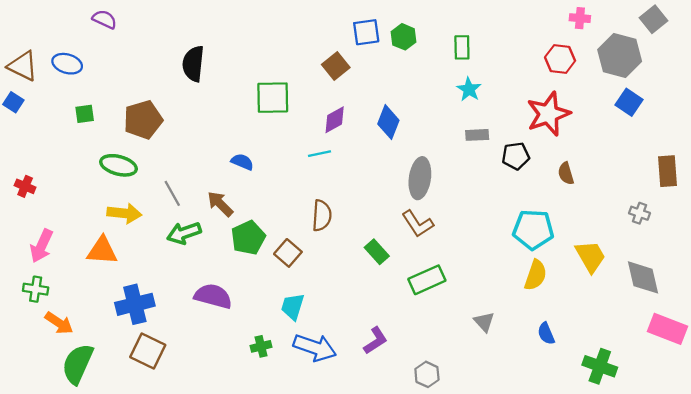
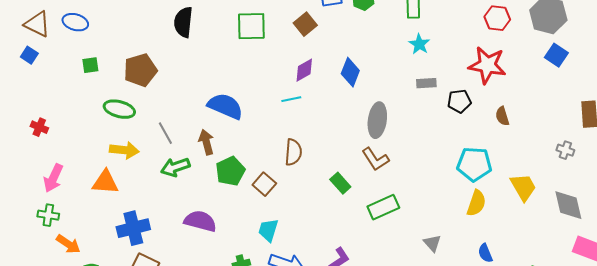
green square: (273, 98) -> (251, 26), moved
red star: (548, 114) -> (487, 65), turned 30
blue semicircle: (242, 162) -> (225, 106), size x1.8
brown arrow: (220, 204) -> (206, 142), turned 30

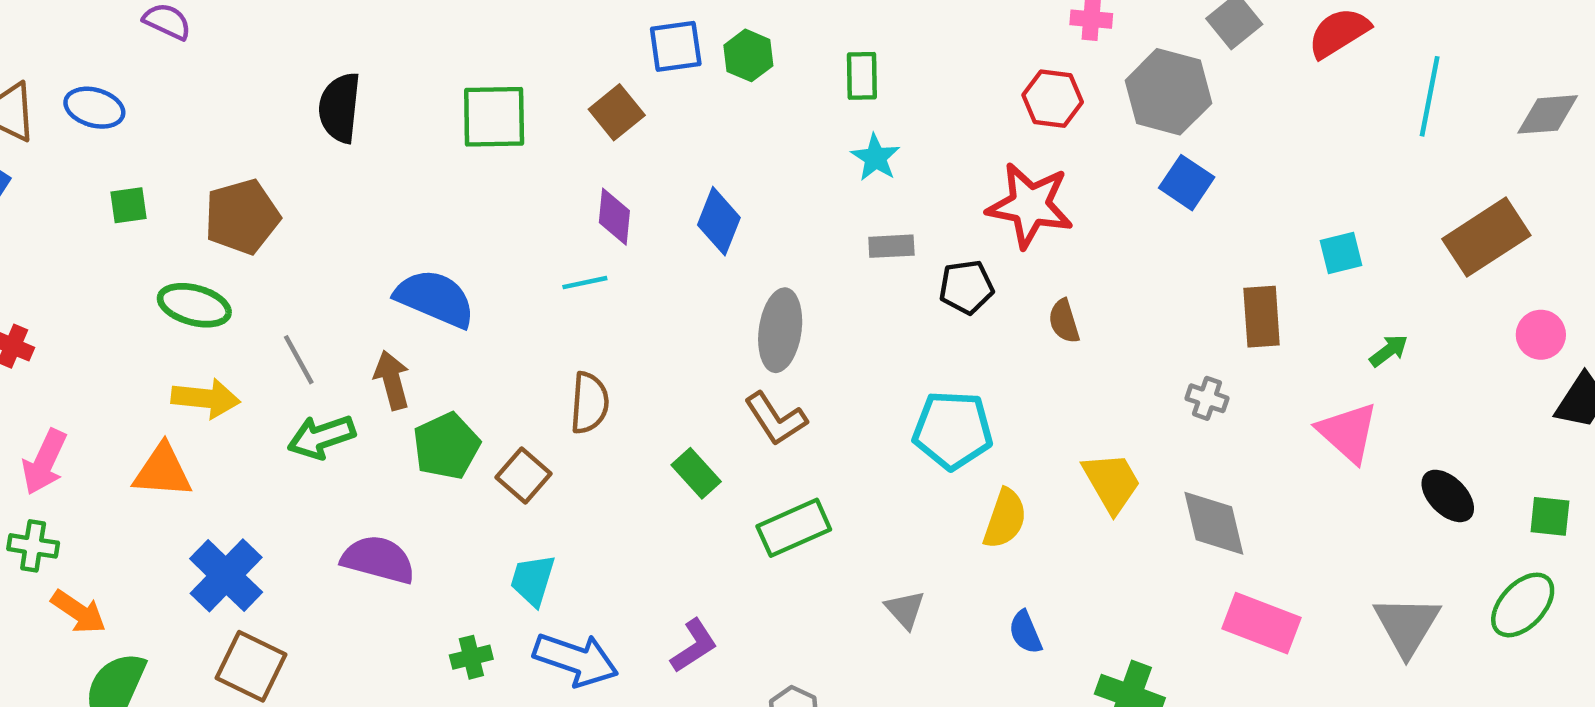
purple diamond: (304, 70) -> (614, 217), turned -55
cyan pentagon: (474, 164) -> (953, 430), moved
blue cross: (133, 228) -> (226, 575), turned -32

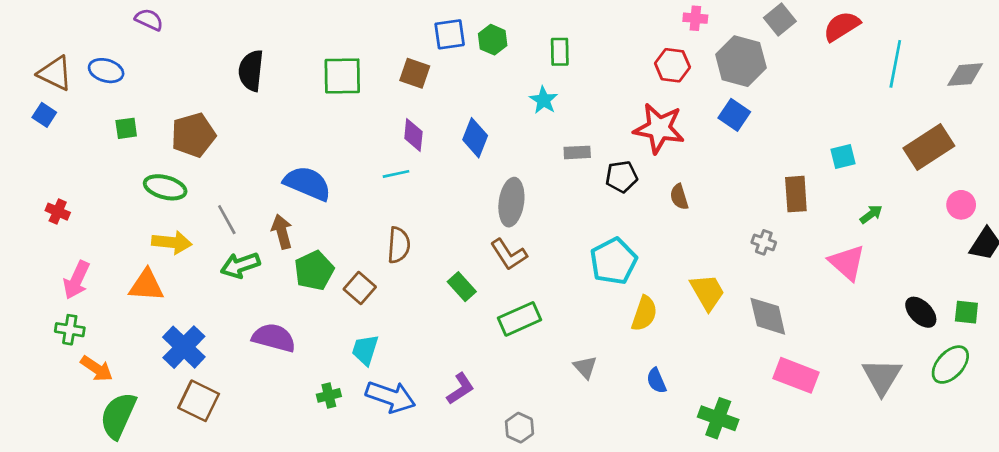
brown square: (617, 112) -> (415, 73), turned -32
cyan star: (876, 158) -> (544, 100), moved
blue square: (1187, 183) -> (734, 115), moved
cyan pentagon: (953, 430) -> (613, 261), turned -30
black ellipse: (1448, 496) -> (921, 312), moved

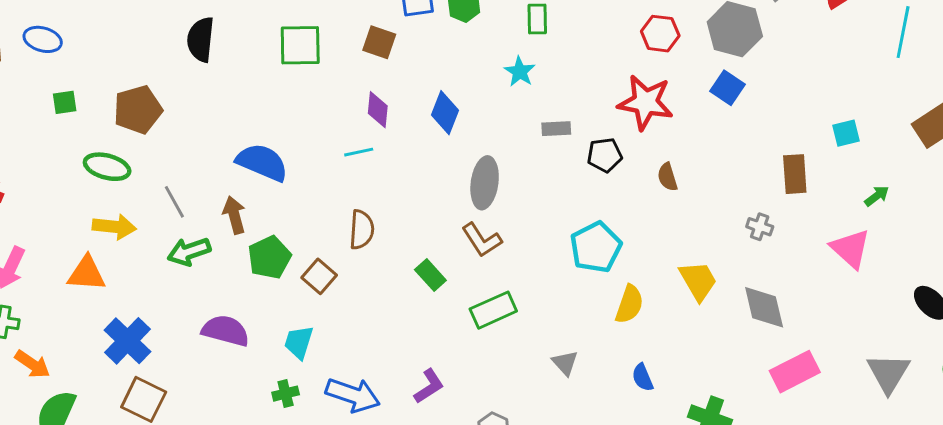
cyan trapezoid: (365, 350) -> (299, 342), moved
pink rectangle: (796, 375) -> (795, 372), turned -48

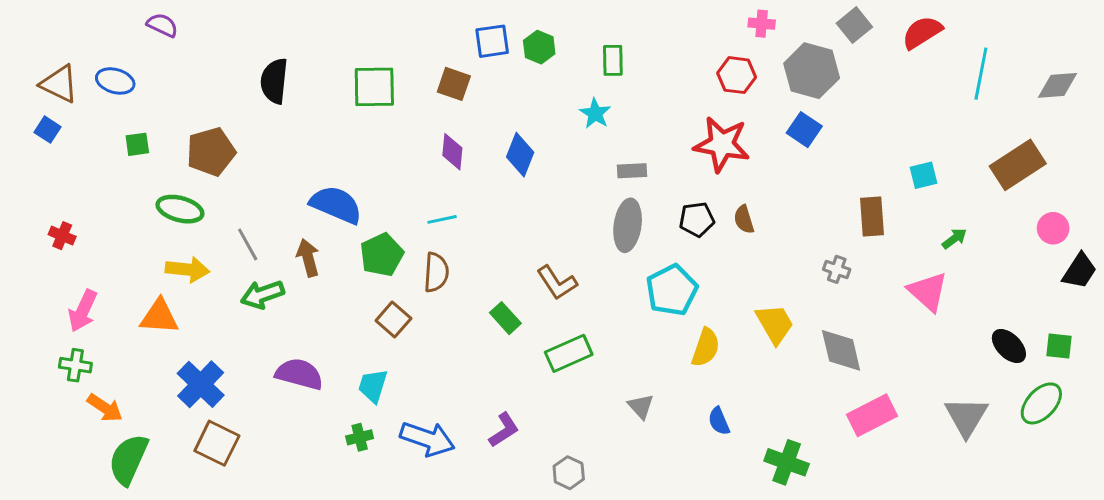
cyan line: (359, 152) -> (442, 219), moved
black pentagon: (605, 155) -> (697, 219), moved
gray ellipse: (485, 183) -> (628, 225), moved
green pentagon: (269, 257) -> (382, 255), moved

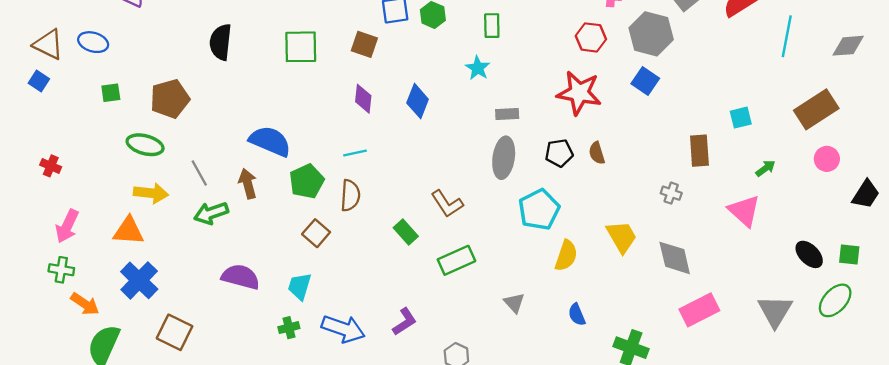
pink circle: (1053, 228) -> (827, 159), moved
blue cross: (201, 384) -> (139, 280), moved

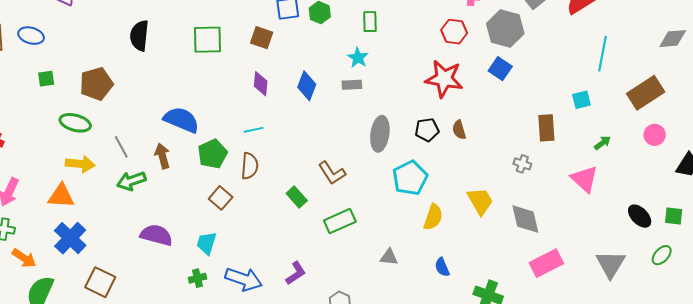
cyan line: (787, 36) -> (602, 54), moved
gray rectangle: (507, 114) -> (352, 85), moved
green ellipse: (835, 300) -> (662, 255), size x0.7
gray triangle: (514, 303) -> (389, 257), turned -42

